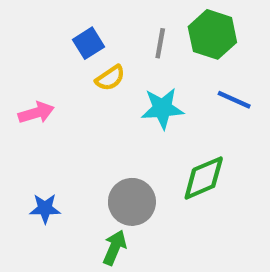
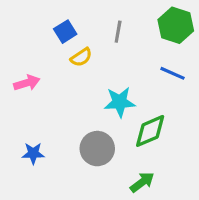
green hexagon: (212, 34) -> (176, 25), moved
cyan star: (162, 108) -> (120, 102), moved
green arrow: (115, 248) -> (142, 182), moved, turned 30

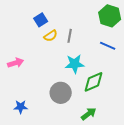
gray line: (118, 32) -> (70, 36), moved
pink arrow: (27, 83) -> (16, 63), moved
blue star: (33, 153) -> (21, 107), moved

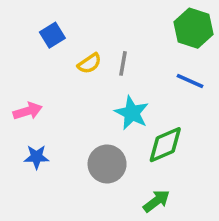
blue square: (41, 20) -> (52, 35), moved
cyan star: (75, 64) -> (132, 113), turned 30
blue star: (21, 107) -> (36, 157), moved

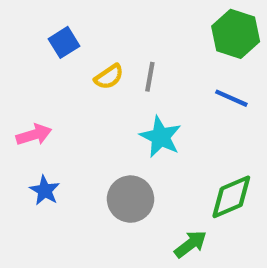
green diamond: (165, 145) -> (231, 197), moved
blue star: (36, 157) -> (45, 190), turned 30

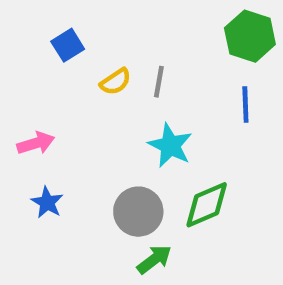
blue line: (231, 98) -> (245, 104), turned 64
green diamond: (231, 197) -> (207, 205), moved
green arrow: (191, 244) -> (154, 259), moved

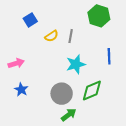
green hexagon: (250, 36) -> (99, 16), moved
blue line: (245, 104) -> (109, 56), moved
cyan star: (170, 145) -> (76, 64), turned 30

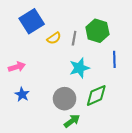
green hexagon: (99, 16) -> (97, 31), moved
blue square: (30, 20) -> (32, 21), size x1.6

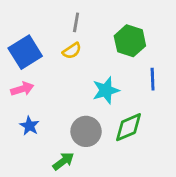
blue square: (32, 21) -> (25, 52), moved
gray line: (74, 38) -> (76, 22), moved
green arrow: (72, 121) -> (63, 161), moved

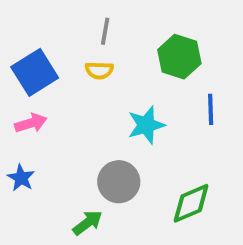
yellow semicircle: (72, 51) -> (99, 70), turned 36
blue star: (29, 126) -> (21, 178), moved
green diamond: (128, 127) -> (191, 203), moved

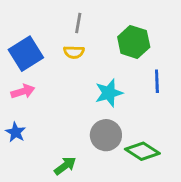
gray circle: (119, 182) -> (106, 135), moved
green diamond: (191, 203) -> (142, 151), turned 56

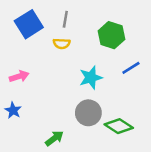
blue square: (26, 54) -> (29, 24), moved
blue line: (157, 81) -> (131, 68), turned 60

